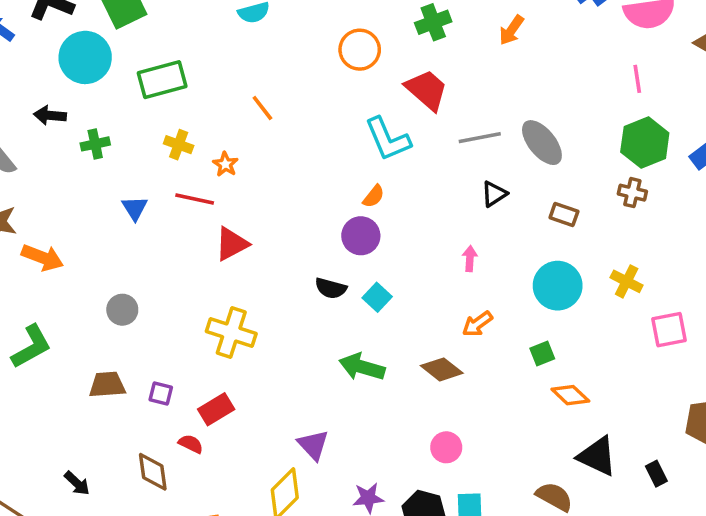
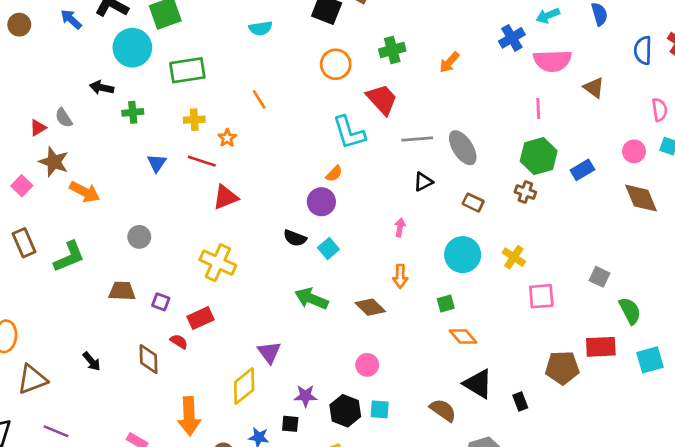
yellow cross: (179, 145) -> (194, 120), turned -30
orange arrow: (477, 324) -> (400, 276), turned -60

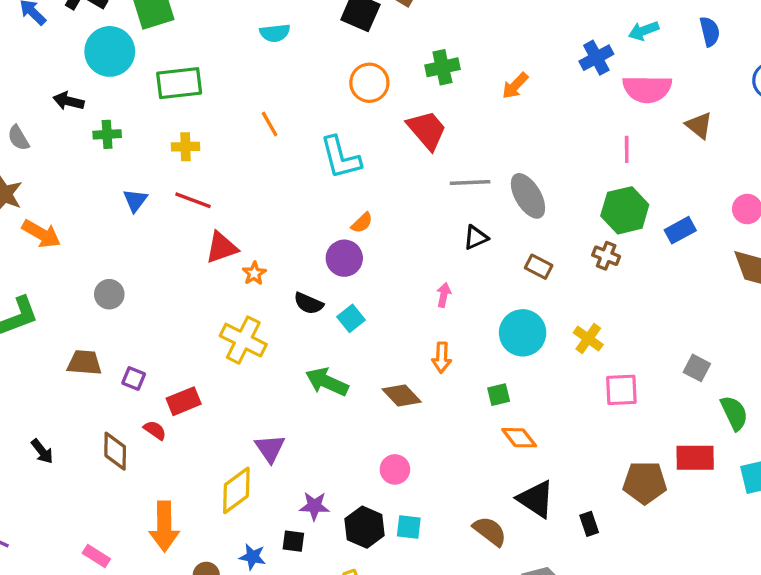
cyan L-shape: (349, 133) -> (340, 158), moved
orange star: (227, 138) -> (254, 273), moved
yellow cross: (218, 263) -> (243, 340), moved

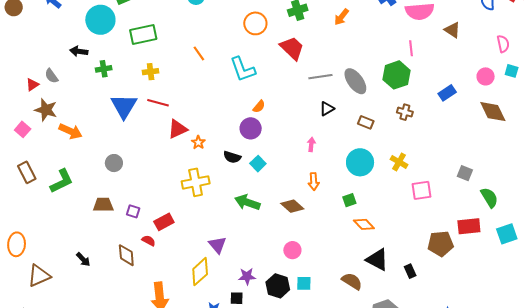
blue triangle: (135, 200) -> (124, 106), size x1.8
green hexagon: (625, 210) -> (397, 75), moved
yellow cross: (243, 340) -> (196, 182), turned -32

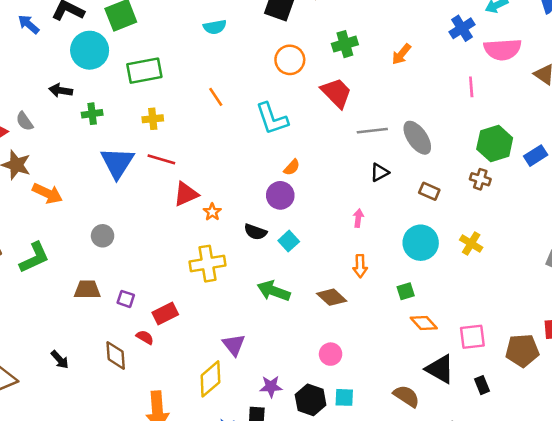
pink line: (411, 48) -> (471, 87), moved
green hexagon: (397, 75) -> (495, 144), moved
pink square: (422, 190) -> (472, 337), moved

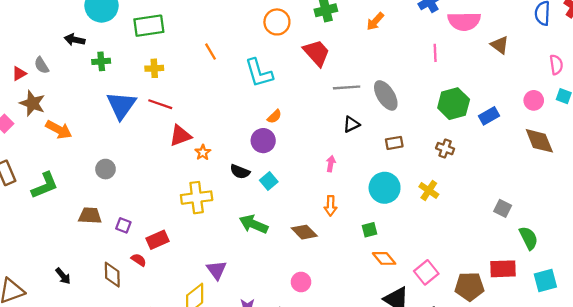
brown cross: (480, 179) -> (445, 149), moved
brown rectangle: (429, 191) -> (394, 143), turned -36
pink square: (472, 337) -> (426, 272), turned -35

